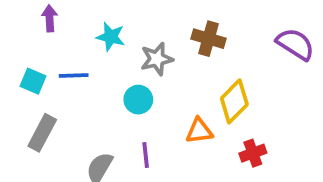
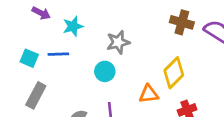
purple arrow: (50, 18) -> (41, 13), turned 120
cyan star: (111, 37) -> (73, 26), moved, turned -30
brown cross: (208, 39) -> (182, 22), moved

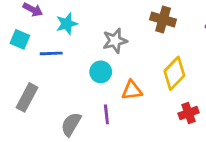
brown cross: (182, 22) -> (163, 19), moved
cyan square: (29, 58) -> (20, 39), moved
orange triangle: (149, 94) -> (132, 90), moved

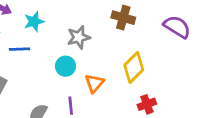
orange triangle: (132, 90) -> (94, 83), turned -42

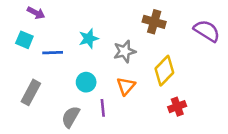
cyan star: (34, 22) -> (89, 39), moved
gray star: (79, 37) -> (125, 51), moved
cyan circle: (65, 66) -> (86, 82), moved

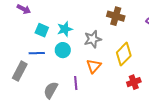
cyan square: (24, 40) -> (42, 30), moved
blue line: (53, 53) -> (37, 53), moved
cyan circle: (86, 82) -> (63, 50), moved

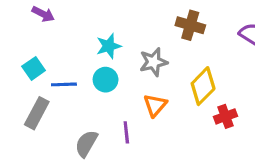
cyan square: (42, 30) -> (34, 68), moved, turned 32
red cross: (134, 82) -> (225, 116), moved

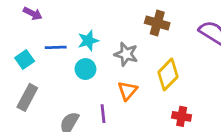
gray star: (153, 62) -> (126, 54), turned 30
blue line: (64, 84) -> (56, 47), moved
red cross: (225, 116) -> (182, 116), moved, turned 30

